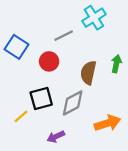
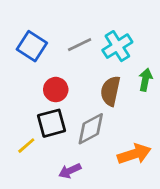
cyan cross: (94, 18) -> (117, 46), moved
blue square: (16, 47) -> (32, 46), moved
red circle: (49, 61) -> (56, 90), moved

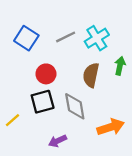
gray diamond: (91, 129) -> (75, 106), turned -72
yellow line: (26, 146) -> (12, 120), moved

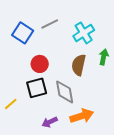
gray line: (66, 37) -> (50, 24), moved
orange arrow: (111, 127) -> (82, 116), moved

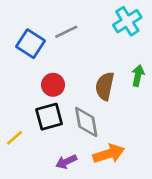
cyan cross: (84, 33) -> (127, 21), moved

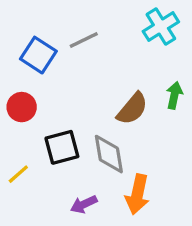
red circle: (53, 85) -> (22, 107), moved
brown semicircle: (105, 86) -> (132, 109), turned -152
orange arrow: (109, 154) -> (137, 194), turned 120

